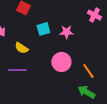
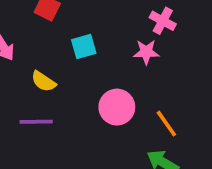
pink cross: (94, 15) -> (163, 21), moved
pink star: (66, 32) -> (146, 52), moved

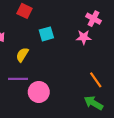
yellow semicircle: (43, 81) -> (22, 55), turned 88
pink circle: (117, 107) -> (39, 92), moved

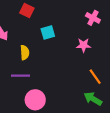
pink star: (84, 37) -> (84, 45), moved
yellow semicircle: (22, 55) -> (25, 53), turned 144
pink circle: (39, 92) -> (35, 100), moved

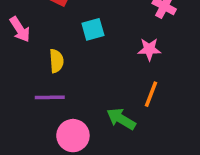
orange line: (95, 77) -> (151, 94), moved, turned 56
green arrow: (93, 99) -> (121, 119), moved

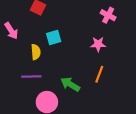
cyan square: (93, 29) -> (54, 37), moved
green arrow: (121, 119) -> (70, 84), moved

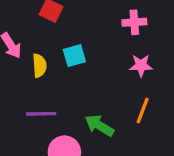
pink cross: (108, 15) -> (134, 22), moved, turned -32
yellow semicircle: (36, 52) -> (39, 66), moved

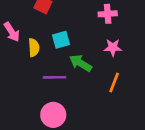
purple line: (41, 114) -> (55, 77), moved
green arrow: (99, 125) -> (80, 63), moved

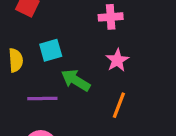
pink star: (113, 48) -> (117, 60), turned -30

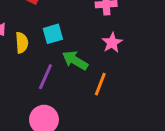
purple line: (42, 99) -> (45, 77), turned -65
orange line: (119, 105) -> (100, 84), moved

